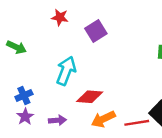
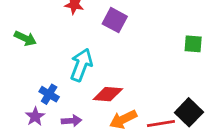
purple square: (96, 31) -> (115, 20), turned -30
blue cross: (24, 96) -> (49, 94), moved, turned -35

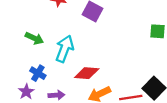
green arrow: (25, 38) -> (34, 38), moved

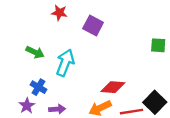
red diamond: (87, 73) -> (113, 87), moved

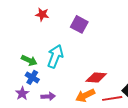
red star: (59, 13) -> (42, 14), moved
green arrow: (35, 52) -> (29, 60), moved

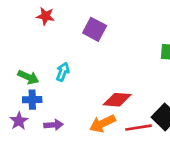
cyan arrow: (55, 56) -> (63, 72), size x0.6
blue cross: (32, 77) -> (32, 100), turned -32

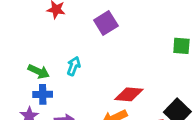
purple square: (95, 29) -> (106, 23), turned 30

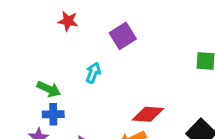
cyan arrow: (74, 66) -> (93, 73), moved

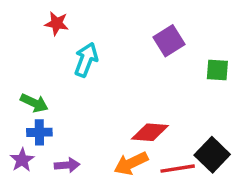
purple square: (123, 36) -> (169, 41), moved
cyan arrow: (93, 73) -> (86, 60), moved, size x1.4

